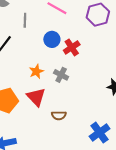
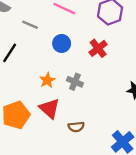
gray line: (25, 20) -> (30, 25), turned -64
red cross: (72, 47) -> (98, 48), moved

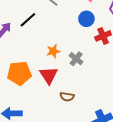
blue circle: (62, 43) -> (86, 19), moved

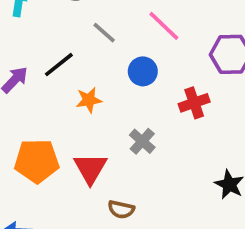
blue circle: (86, 19) -> (143, 71), moved
orange star: (53, 51) -> (89, 100), moved

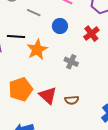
black line: (59, 65) -> (16, 36), turned 60
orange star: (89, 100) -> (37, 50), size x1.5
red triangle: (90, 168) -> (48, 95), moved

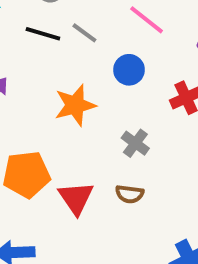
black line: (16, 36) -> (43, 34), moved
brown semicircle: (72, 100) -> (130, 194), moved

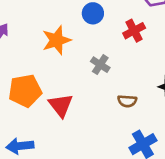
brown semicircle: (130, 194) -> (127, 101), moved

